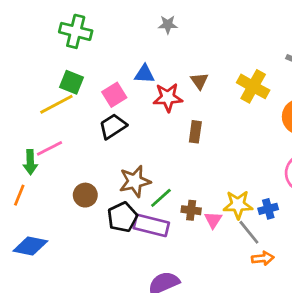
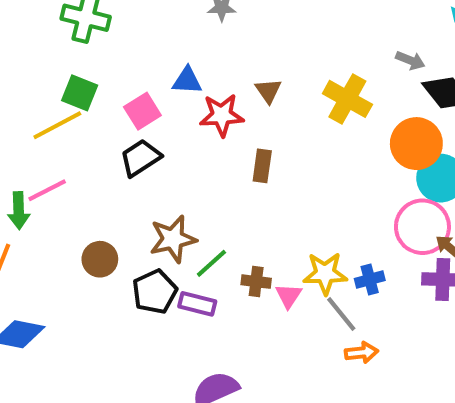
purple rectangle: (151, 225) -> (197, 304), size x0.7

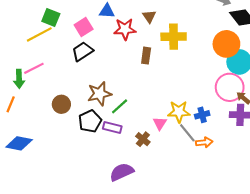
yellow cross: (347, 99) -> (174, 37), moved, turned -30
brown cross: (256, 282) -> (143, 139), moved, turned 32
orange arrow: (362, 353) -> (204, 142), moved

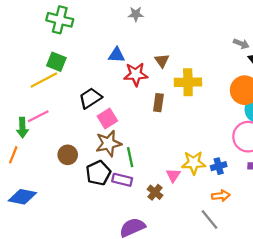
pink square: (84, 27) -> (107, 119), moved
green line: (120, 106) -> (130, 157), turned -60
gray line: (187, 133) -> (209, 219), moved

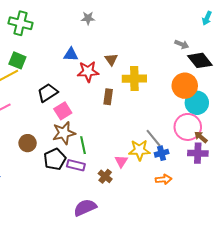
gray line: (209, 219) -> (153, 138), moved

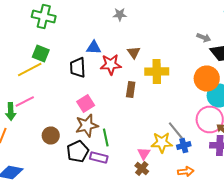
gray star: (88, 18) -> (120, 14), moved
black trapezoid: (48, 93) -> (78, 68), moved, turned -60
brown cross: (105, 176) -> (142, 168), moved

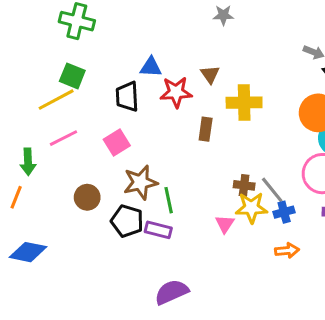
gray star: (120, 14) -> (223, 15), moved
pink line: (25, 102) -> (63, 138), moved
pink square: (86, 104) -> (117, 142), moved
black pentagon: (78, 152) -> (127, 221), turned -30
brown cross: (142, 168) -> (244, 185), moved, turned -32

